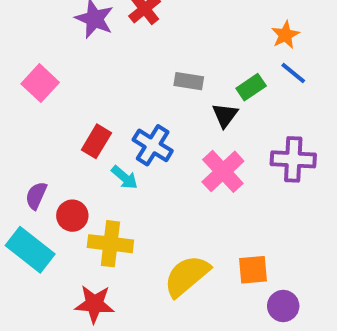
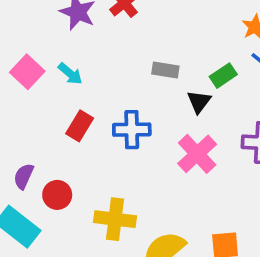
blue cross: (153, 145) -> (132, 130), turned -33
cyan arrow: (125, 177) -> (70, 74), moved
yellow cross: (110, 244) -> (115, 219), moved

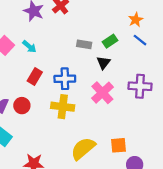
green rectangle: (223, 76) -> (110, 41), moved
red circle: (57, 195) -> (22, 106), moved
yellow cross: (115, 219) -> (63, 107), moved

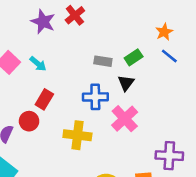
blue cross: (65, 79) -> (95, 97), moved
purple cross: (140, 86) -> (169, 156), moved
red circle: (22, 106) -> (29, 121), moved

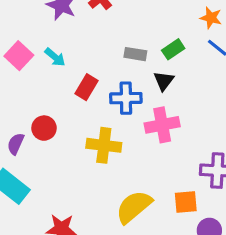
orange star: (164, 32) -> (211, 18), turned -30
red rectangle: (44, 99) -> (87, 87), moved
pink cross: (125, 119) -> (162, 125), turned 32

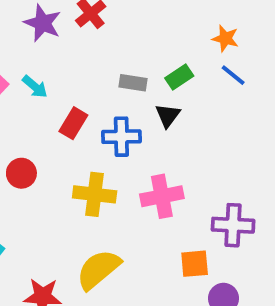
pink cross: (162, 125) -> (162, 196), moved
yellow semicircle: (134, 207) -> (98, 269), moved

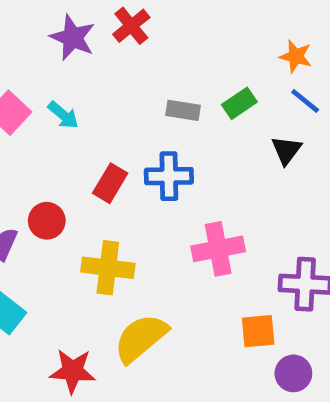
black triangle: (168, 115) -> (286, 150), moved
red rectangle: (73, 123) -> (110, 183), moved
yellow cross: (95, 194) -> (108, 268), moved

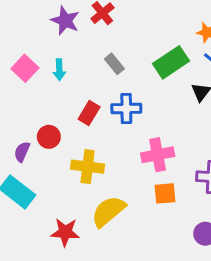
green rectangle: (239, 103) -> (171, 62), size x1.6
gray rectangle: (183, 110) -> (114, 64), moved, turned 42
cyan arrow: (63, 115) -> (59, 70), turned 48
orange square: (258, 331) -> (165, 193), moved

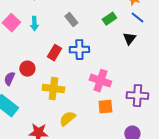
green rectangle: (171, 62) -> (109, 19), size x0.6
pink cross: (158, 155) -> (100, 81), turned 30
yellow semicircle: (108, 211) -> (67, 119), size x0.7

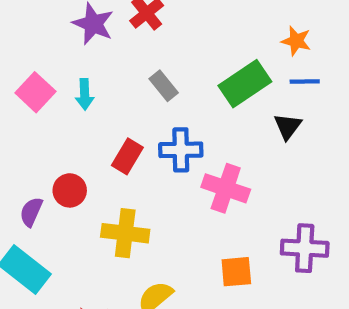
blue line: (137, 18) -> (305, 81), turned -40
green rectangle: (109, 19) -> (245, 84), size x1.6
pink cross: (100, 81) -> (226, 188), moved

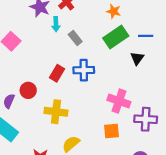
orange star: (296, 41) -> (114, 11), moved
cyan arrow: (85, 94) -> (56, 24), moved
pink cross: (226, 188) -> (119, 101), moved

